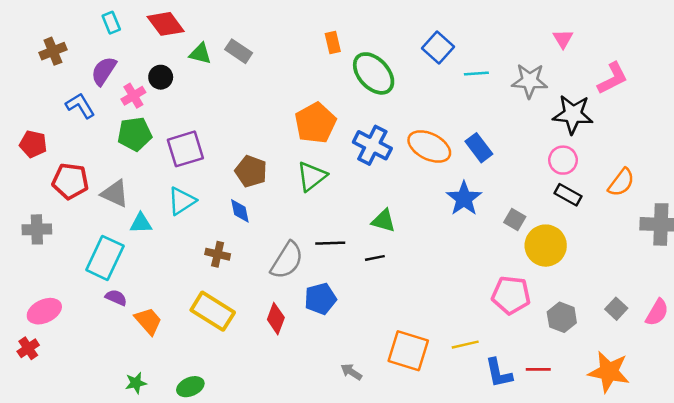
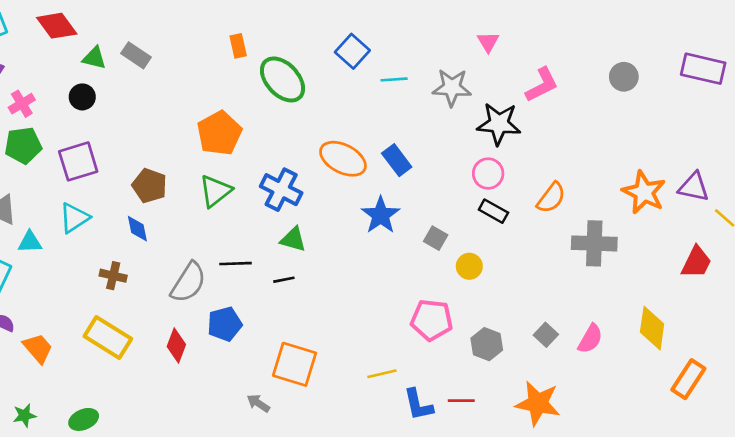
black circle: (161, 77) -> (82, 97), moved
blue cross: (372, 145) -> (281, 190), moved
yellow circle: (546, 246) -> (469, 266), size x0.6
orange square: (408, 351) -> (295, 364), moved

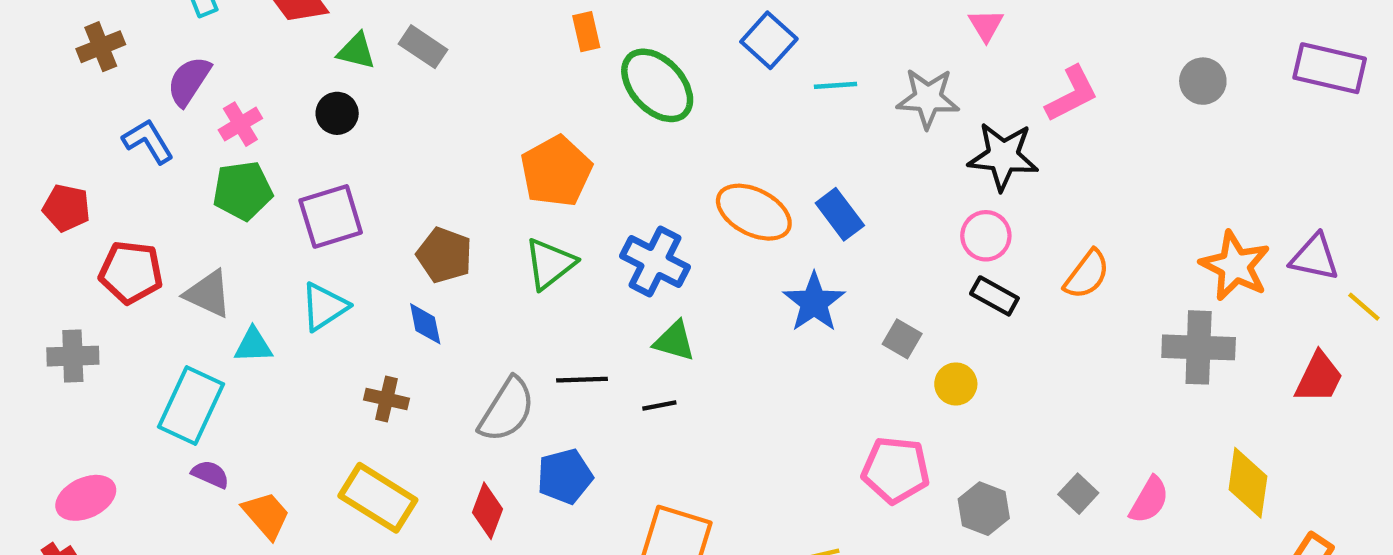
gray cross: (594, 243) -> (1199, 347), moved

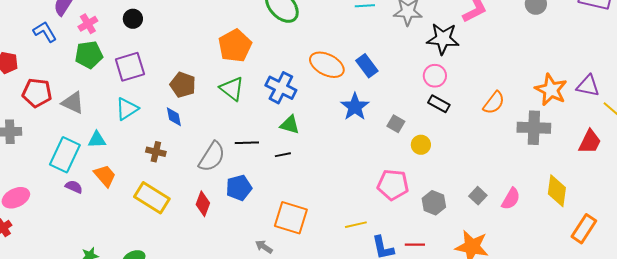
green triangle: (550, 264) -> (232, 89), turned -44
orange semicircle: (1087, 274) -> (494, 103), moved
cyan triangle: (253, 345) -> (97, 140), moved
orange trapezoid: (266, 515) -> (105, 176), moved

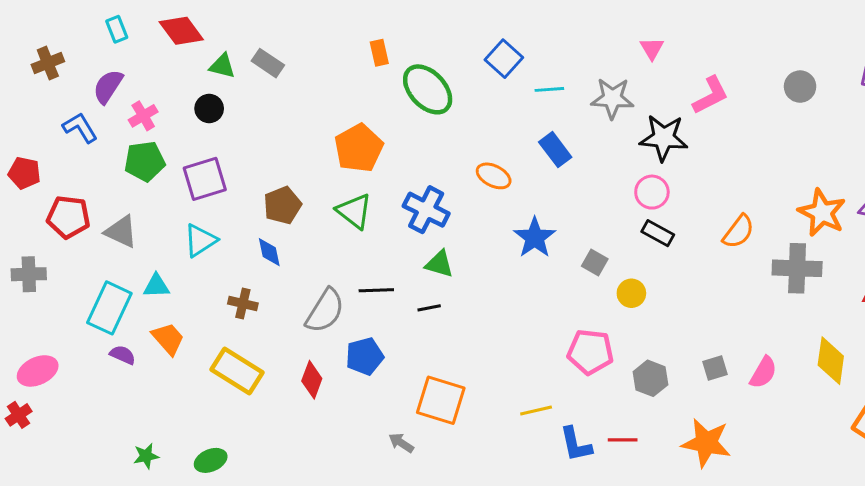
orange ellipse: (327, 65) -> (494, 176), size x0.7
blue rectangle: (367, 66) -> (555, 150), moved
brown pentagon: (183, 85) -> (282, 205), turned 30
gray square: (478, 196) -> (715, 368), turned 30

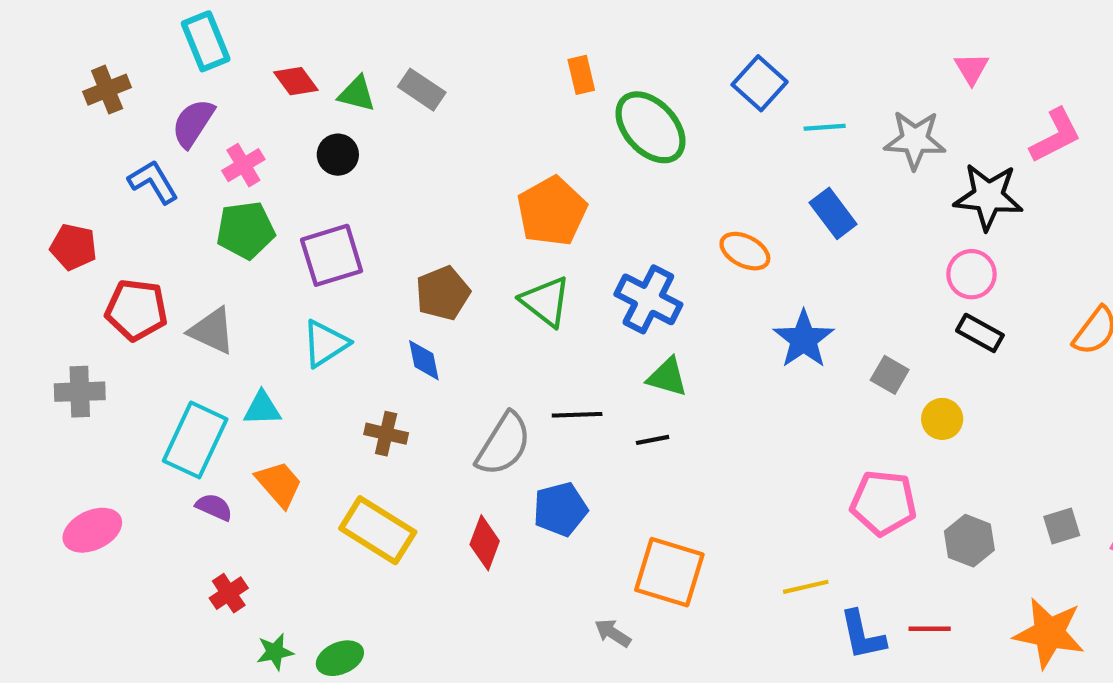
cyan rectangle: (117, 29) -> (206, 41), size x1.5
red diamond: (181, 31) -> (296, 81), moved, size x0.7
red cross: (19, 415) -> (229, 593), moved
green star: (146, 456) -> (275, 652), moved

